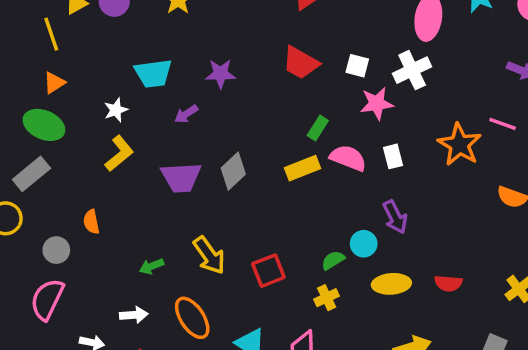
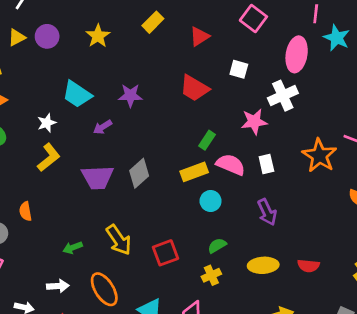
white square: (357, 66) -> (239, 69), moved
cyan trapezoid: (153, 73) -> (77, 94), turned 40
cyan circle: (364, 244) -> (211, 201), moved

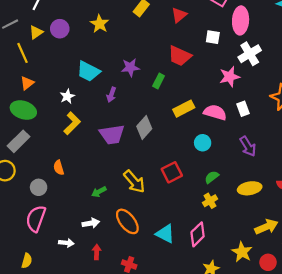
pink ellipse: (297, 54) -> (241, 20), moved
purple arrow: (103, 127) -> (111, 95), turned -32
green rectangle: (207, 140) -> (159, 81), moved
yellow rectangle: (194, 172) -> (184, 109), moved
red square: (166, 253) -> (172, 172), moved

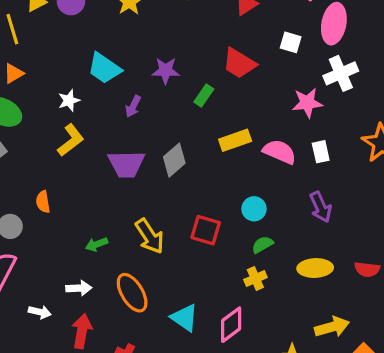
cyan circle: (203, 143) -> (254, 209), moved
red square: (172, 172) -> (206, 230), turned 36
red arrow: (97, 252) -> (82, 331), size x1.5

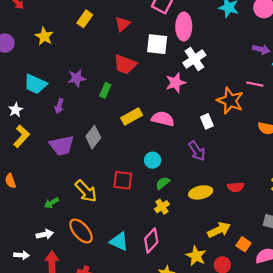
white square: (291, 42) -> (157, 44), size x1.5
white rectangle: (321, 152) -> (207, 121), moved

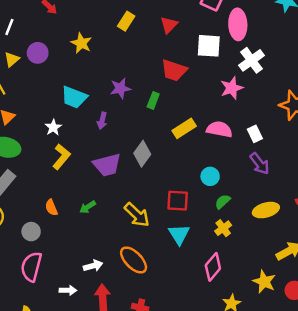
white rectangle: (207, 121) -> (255, 134), moved
green arrow: (51, 203) -> (88, 207), moved
cyan triangle: (119, 241) -> (179, 234), moved, turned 36

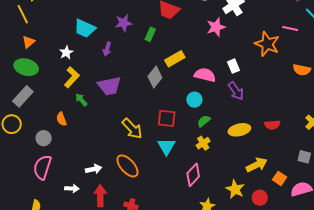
pink semicircle: (219, 129) -> (205, 75), moved
gray diamond: (142, 154) -> (155, 77), moved
green arrow: (88, 207) -> (81, 100), moved, turned 80

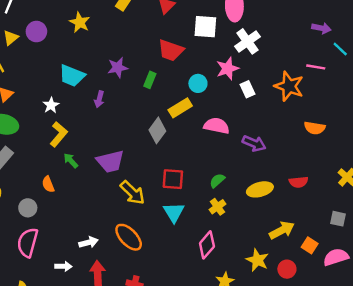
white rectangle: (233, 66) -> (247, 89), moved
orange semicircle: (302, 70) -> (315, 128), moved
purple trapezoid: (109, 86) -> (110, 161), moved
purple arrow: (236, 91) -> (254, 143), turned -30
cyan circle: (194, 100) -> (198, 83), moved

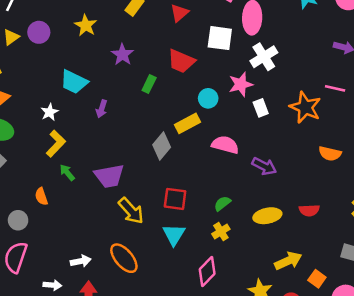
purple star: (118, 68) -> (122, 55), moved, turned -30
green rectangle: (150, 80) -> (149, 84), moved

